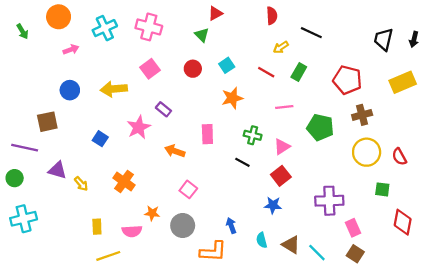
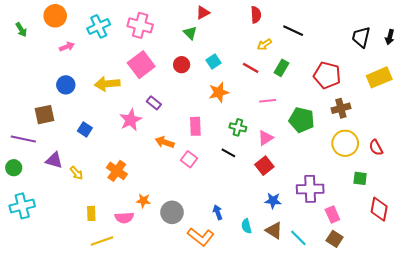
pink square: (150, 69) -> (141, 65), size x1.4
blue square: (100, 139) -> (85, 129), moved
pink square: (188, 189) -> (189, 159), moved
blue star: (273, 205) -> (273, 201), moved
orange L-shape: (213, 251) -> (201, 237), turned 35

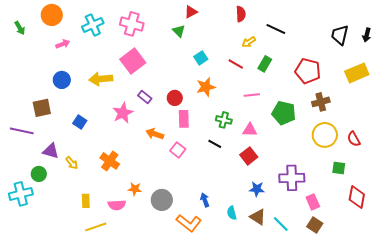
red circle: (182, 65) -> (175, 98), moved
pink triangle: (265, 138) -> (250, 130), turned 35
green circle: (14, 168) -> (39, 174), moved

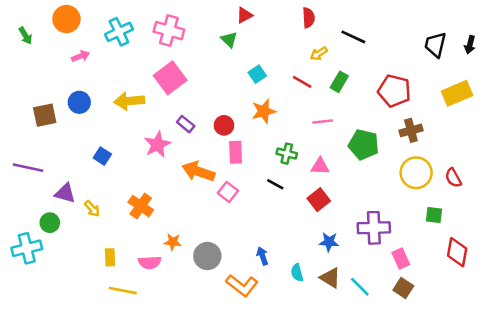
brown square: (42, 108) -> (45, 115), moved
orange arrow: (155, 134) -> (198, 171), size x1.4
yellow line: (96, 227) -> (123, 291), turned 30

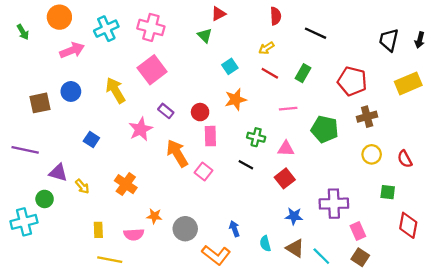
yellow arrow: (319, 54) -> (266, 48), moved
pink arrow: (81, 56) -> (72, 50), size x1.5
yellow arrow: (129, 101) -> (115, 90), turned 65
orange arrow: (198, 171) -> (177, 153), turned 40
yellow circle: (416, 173) -> (372, 154), size x0.7

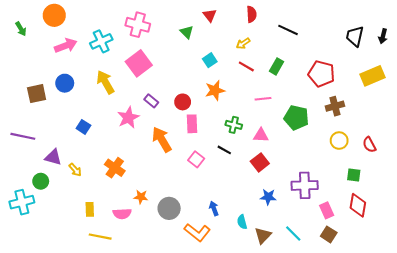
red triangle: (218, 14) -> (210, 15), moved, turned -40
cyan cross: (106, 29) -> (101, 41), moved
pink square: (204, 172) -> (196, 159), moved
red diamond: (408, 225) -> (358, 205), moved
brown triangle: (295, 248) -> (263, 235), moved, turned 42

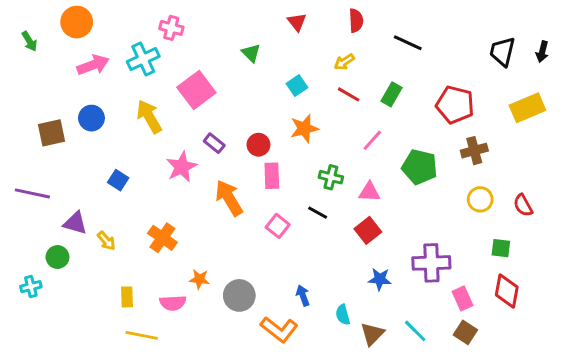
pink cross: (138, 25) -> (171, 28), moved, size x0.7
green triangle: (187, 32) -> (251, 53), moved
pink line: (263, 99) -> (372, 140), turned -42
cyan cross: (22, 202) -> (31, 287), size x0.6

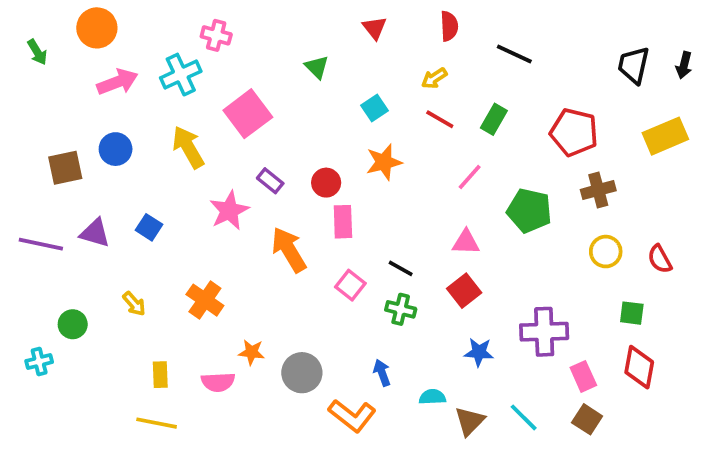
green cross: (331, 177) -> (401, 309), moved
purple triangle: (75, 223) -> (95, 233), moved
cyan semicircle: (343, 315) -> (432, 397), turned 102
yellow line: (142, 335) -> (157, 423), moved

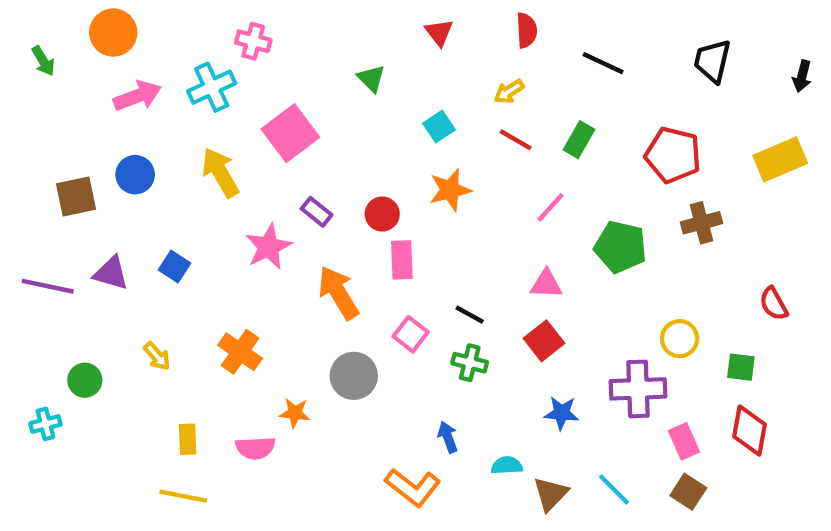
black trapezoid: (634, 65) -> (712, 61), moved
yellow circle: (606, 252) -> (680, 339), moved
gray circle: (302, 373) -> (354, 376), moved

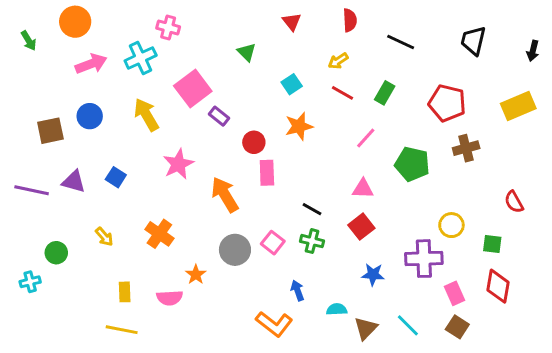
purple rectangle: (317, 212) -> (219, 116), moved
pink square: (411, 334) -> (273, 243), moved
orange star: (295, 413) -> (196, 275), turned 30

